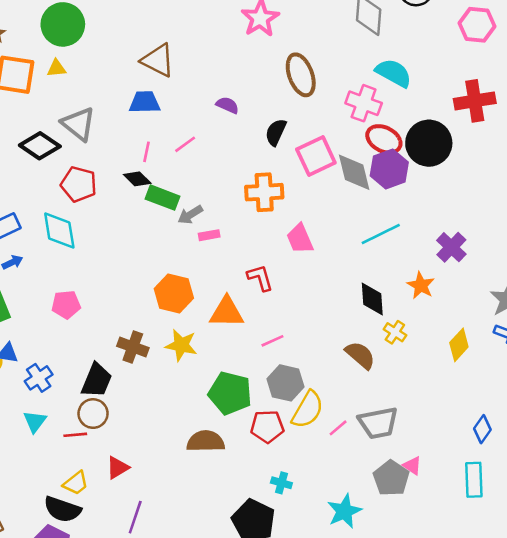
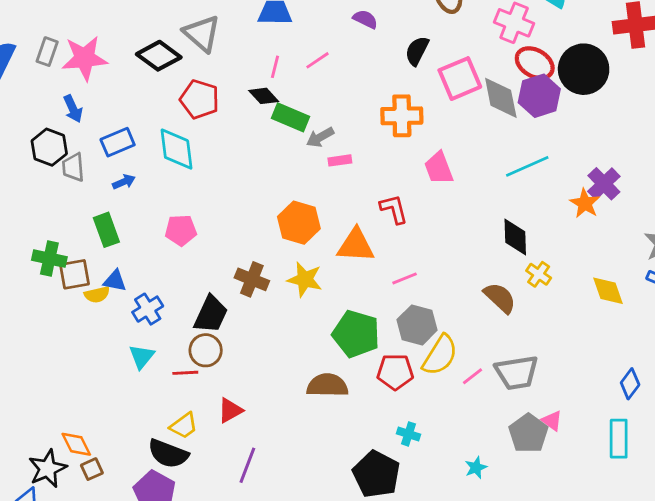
orange star: (421, 285) -> (585, 203), moved
yellow diamond: (459, 345) -> (608, 291), turned -64
cyan star: (344, 511) -> (476, 468), size x0.6

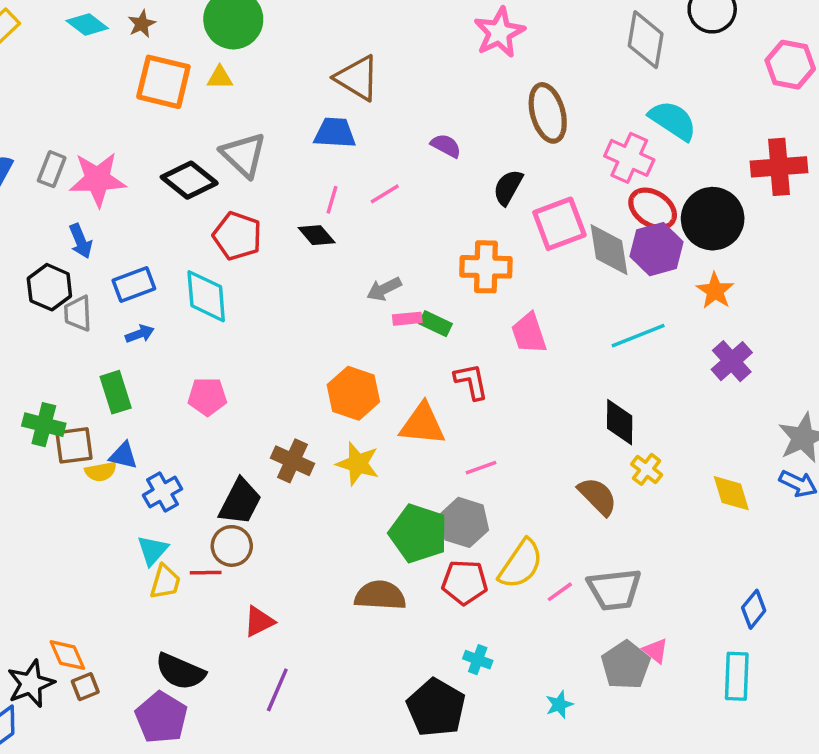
green rectangle: (290, 117) -> (435, 324), moved, size x0.7
orange star: (585, 203) -> (715, 291), moved
gray hexagon: (417, 325) -> (464, 522), moved
yellow trapezoid: (184, 426) -> (165, 582), moved, turned -40

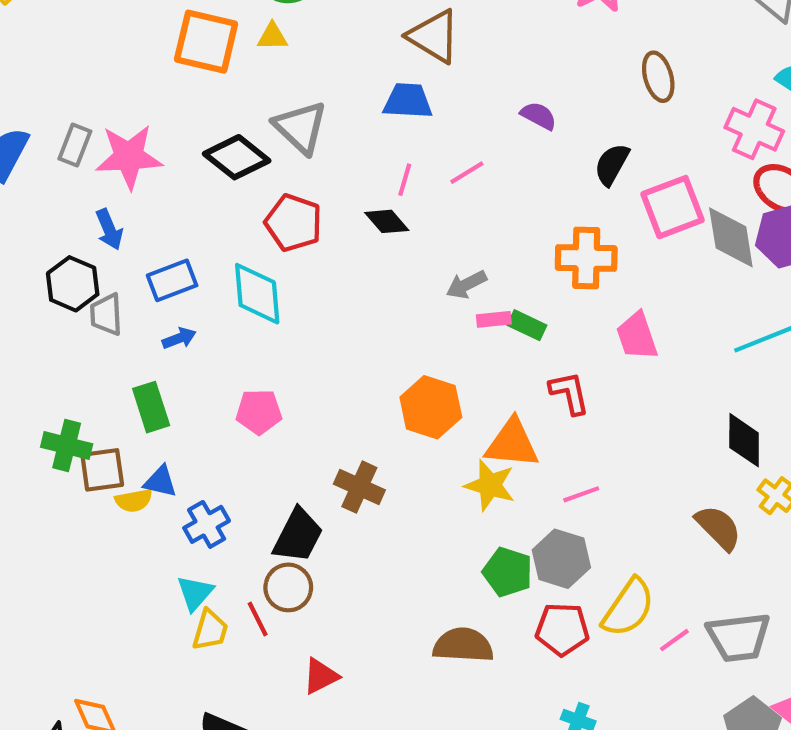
brown ellipse: (548, 113) -> (658, 77), size x0.7
yellow star: (358, 464) -> (490, 485), moved
green pentagon: (418, 533) -> (508, 572), size x0.7
red line: (206, 573) -> (258, 619), turned 64

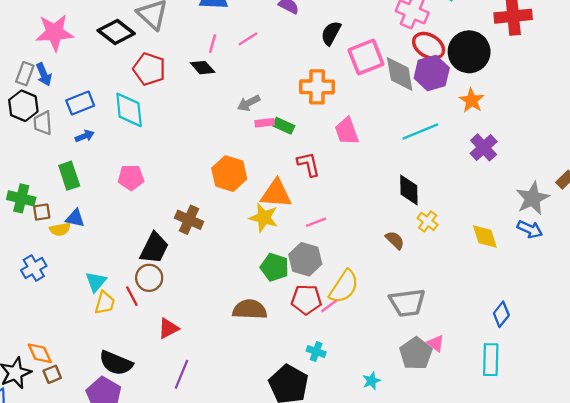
gray rectangle: (75, 145) -> (25, 74), moved
brown square: (102, 470) -> (42, 212), size x0.7
blue cross: (207, 524) -> (34, 268), moved
brown semicircle: (718, 528) -> (395, 240), size x0.7
pink line: (674, 640) -> (329, 306), moved

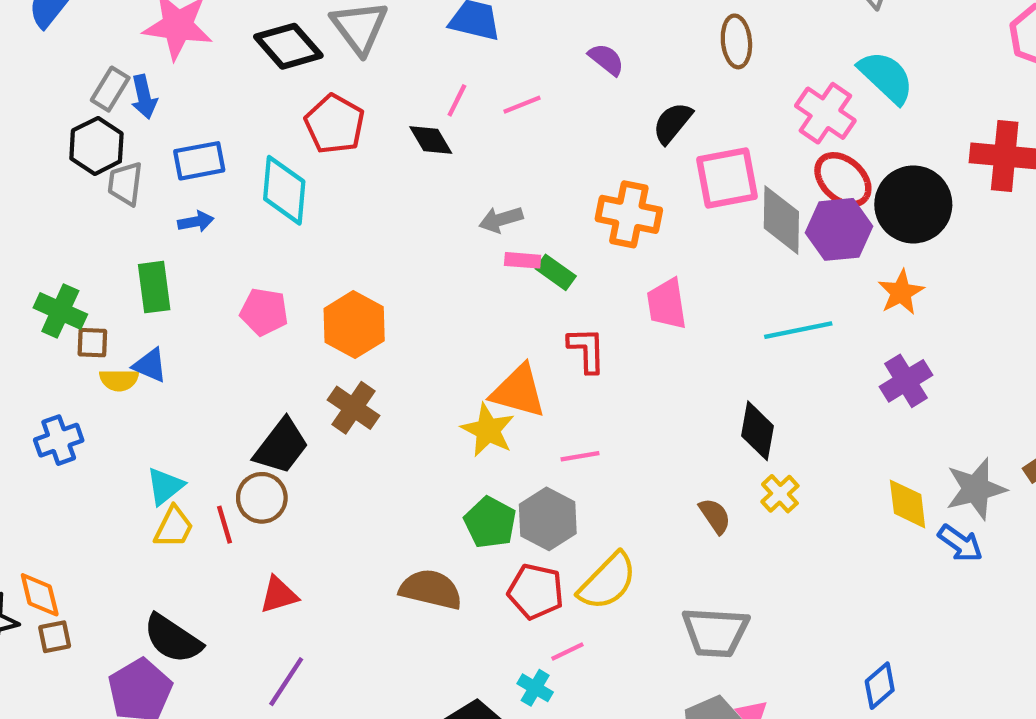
orange hexagon: (229, 174) -> (354, 325), moved
yellow diamond: (485, 236) -> (908, 504), moved
pink line: (329, 306) -> (567, 651), moved

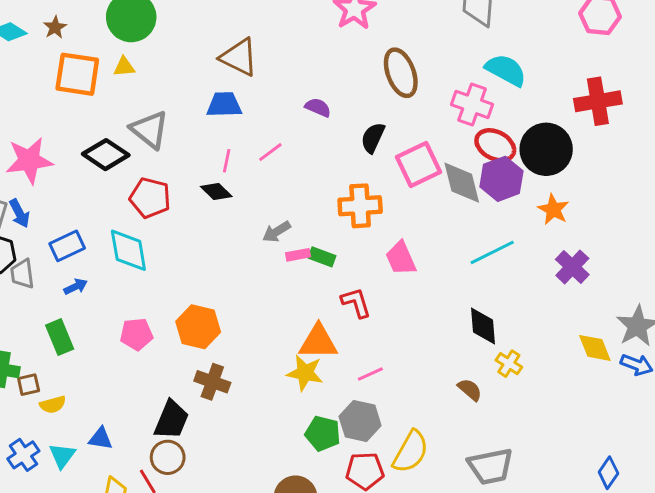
brown ellipse: (736, 41) -> (401, 73), size x1.4
blue triangle: (150, 365) -> (101, 439), moved
cyan triangle: (165, 486) -> (62, 456), moved

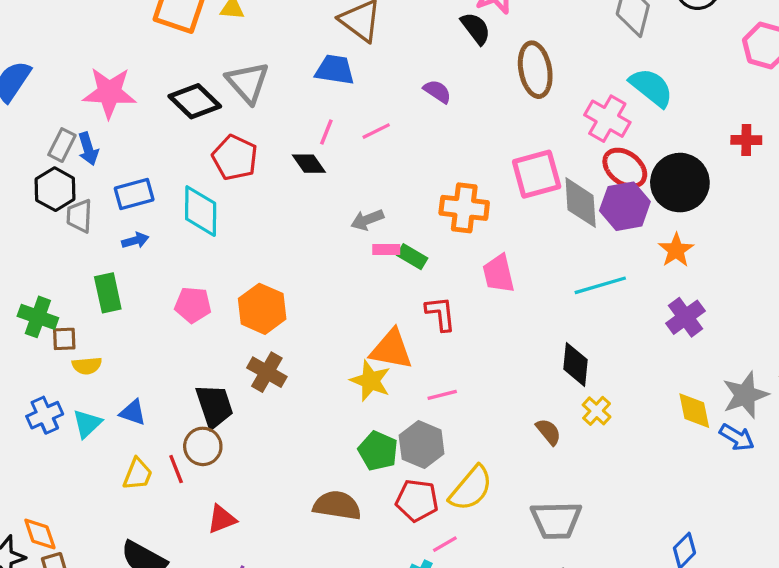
red cross: (598, 101) -> (746, 140), size x0.6
black semicircle: (373, 138) -> (476, 28), moved, turned 108
black trapezoid: (171, 420) -> (214, 406), turned -51

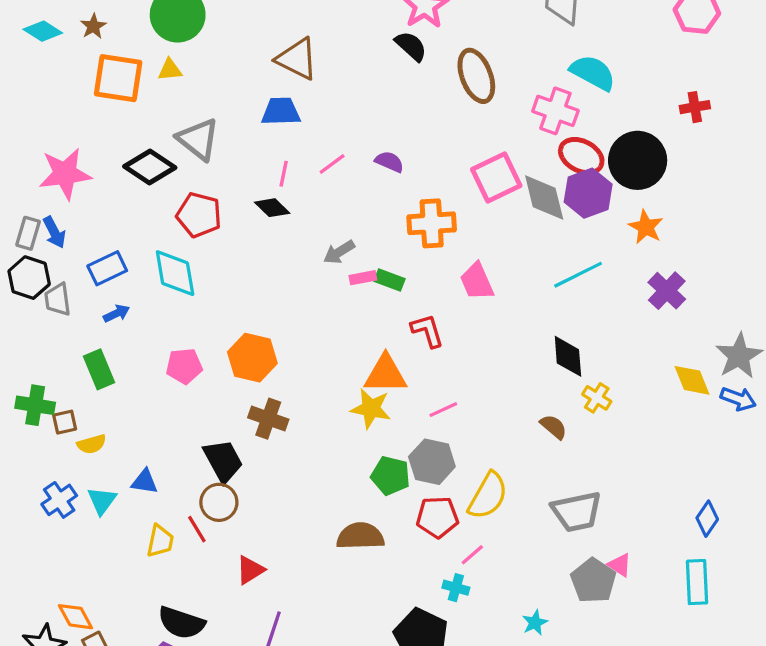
purple semicircle: (437, 91) -> (389, 162), moved

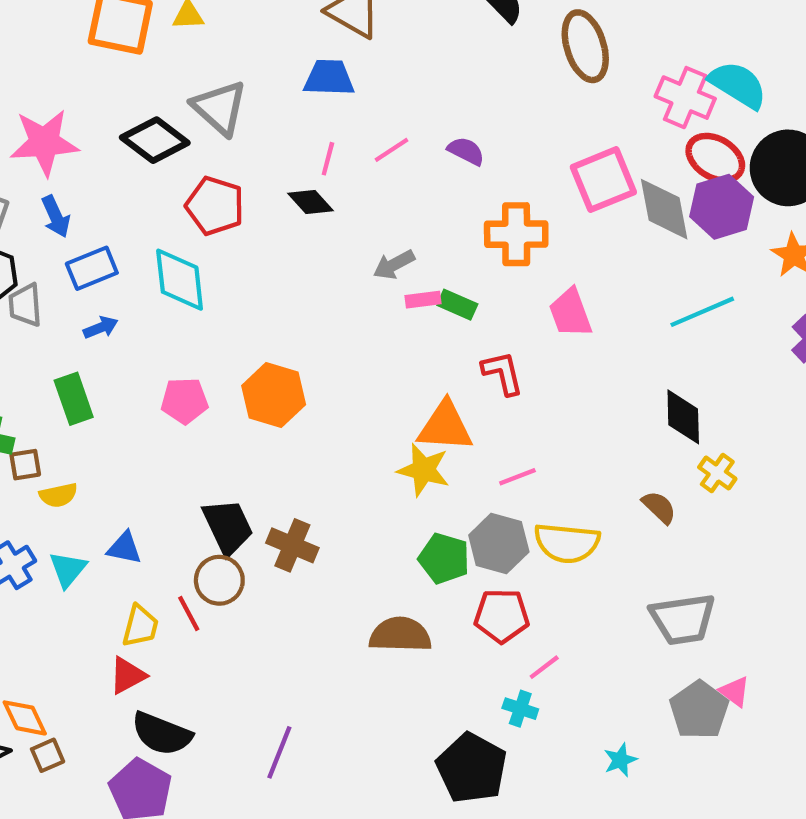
cyan semicircle: (593, 73) -> (738, 85), moved
blue arrow: (54, 232) -> (56, 216), moved
brown cross: (268, 419) -> (292, 545), moved
yellow semicircle: (488, 496) -> (567, 543), moved, turned 63
red triangle: (250, 570) -> (127, 675), moved

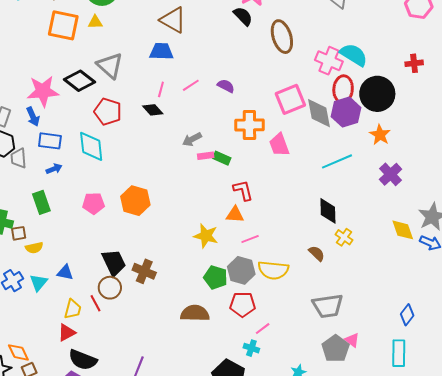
pink star: (44, 142) -> (43, 91), moved
red ellipse: (715, 158) -> (343, 89), turned 64
blue rectangle: (92, 268) -> (50, 141), turned 30
pink trapezoid: (570, 313) -> (279, 145), moved
orange triangle: (445, 426) -> (235, 215), moved, size x0.7

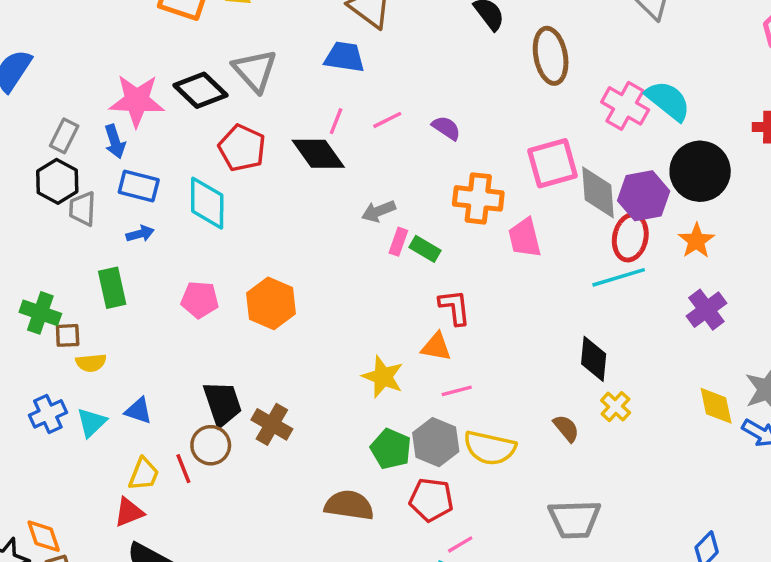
red ellipse: (343, 89) -> (630, 237), moved
black diamond: (153, 110) -> (318, 154), size x1.5
pink rectangle: (206, 156) -> (398, 242), turned -70

